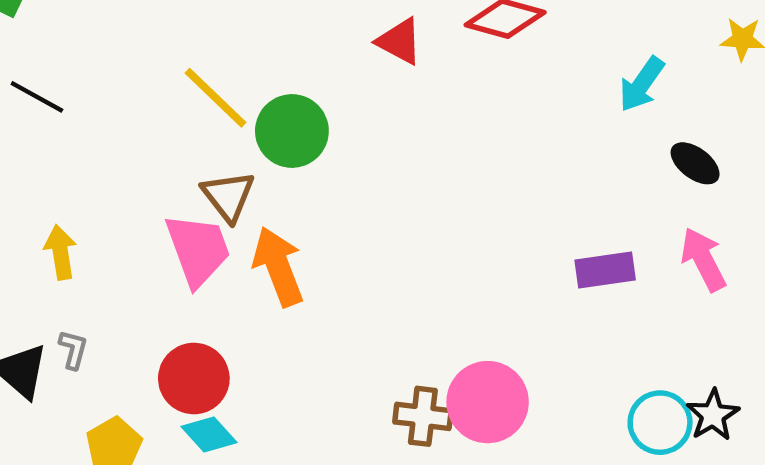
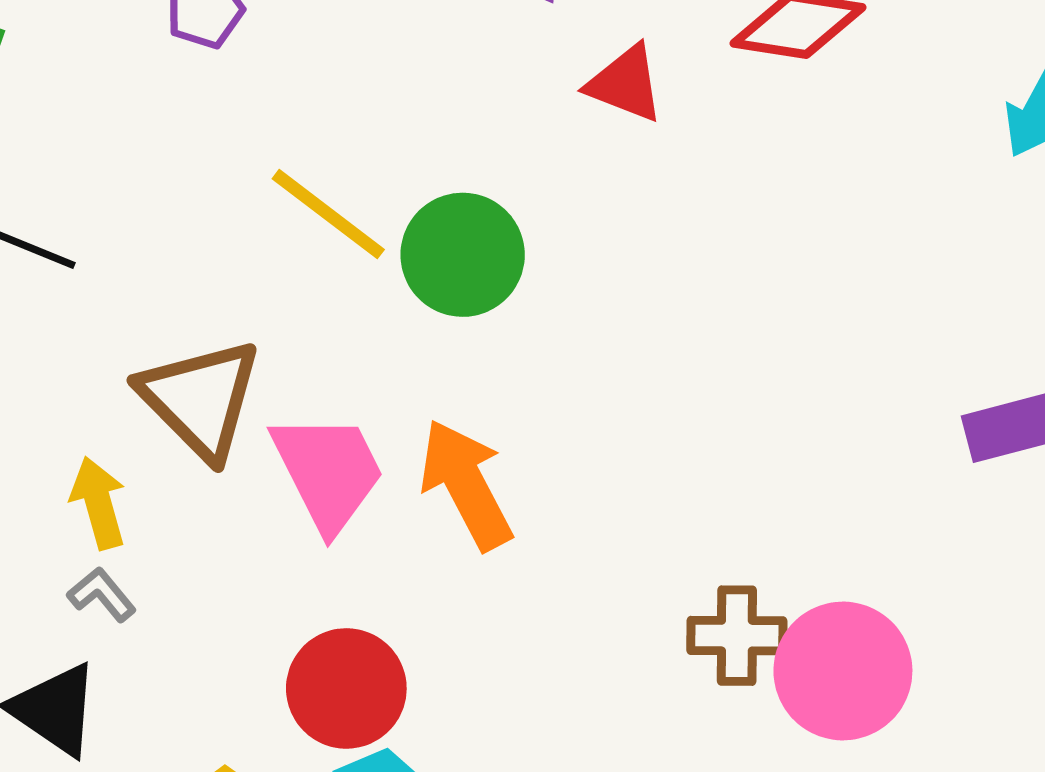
brown triangle: (228, 196) -> (200, 399), moved, size x1.4
gray L-shape: (73, 349) -> (102, 594), moved, turned -48
brown cross: (423, 416) -> (737, 636), moved

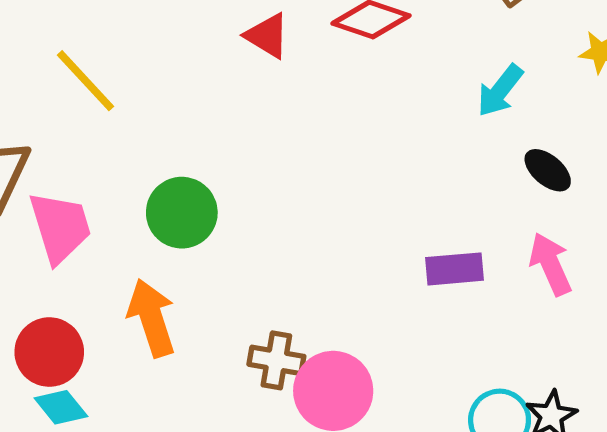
green circle: (463, 255) -> (182, 213), moved
orange arrow: (466, 484) -> (152, 318), moved

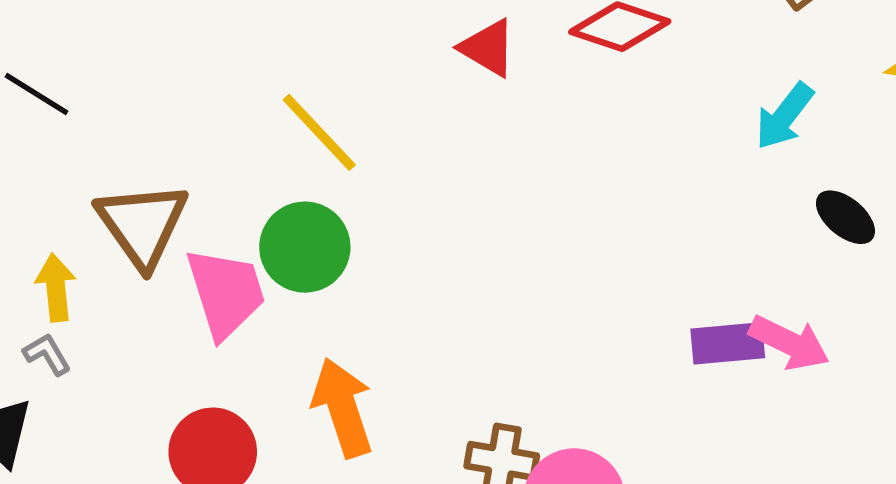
yellow line: (86, 81) -> (319, 132), moved
green circle: (182, 213) -> (305, 247), moved
pink arrow: (551, 264) -> (789, 343), moved, turned 140

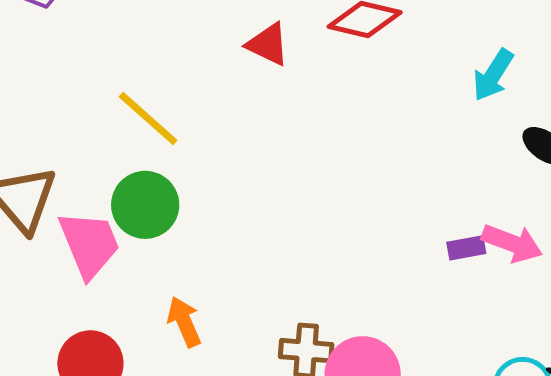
purple rectangle: (728, 343) -> (466, 248), size x0.7
orange arrow: (343, 408) -> (184, 322), size x0.7

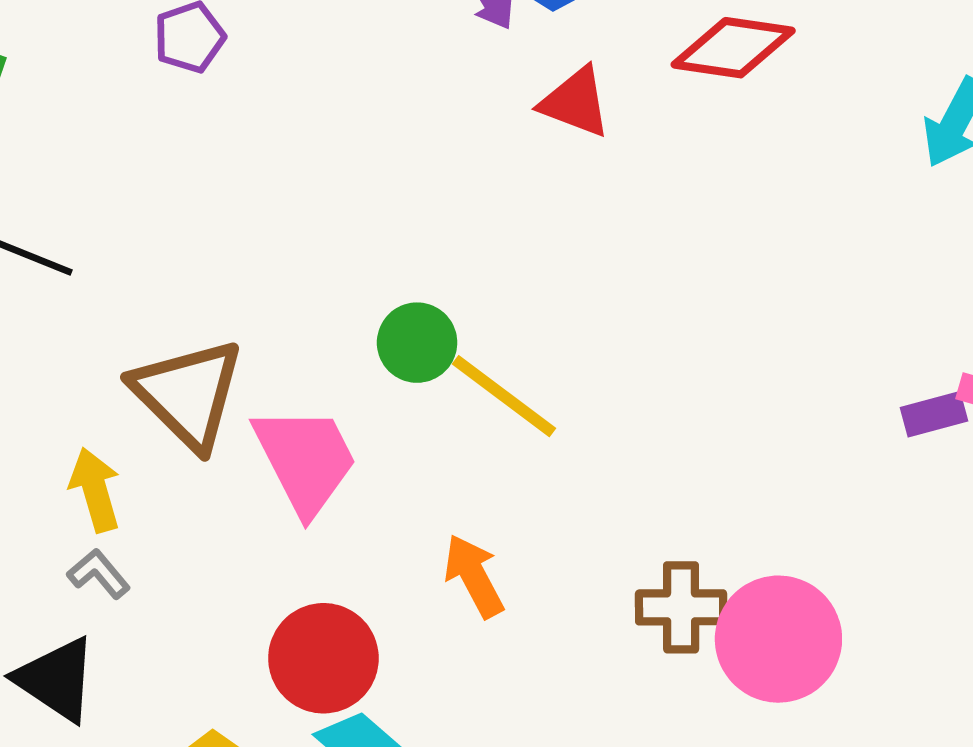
yellow line: (148, 119) -> (504, 396), moved
green circle: (145, 205) -> (417, 343), moved, size x0.7

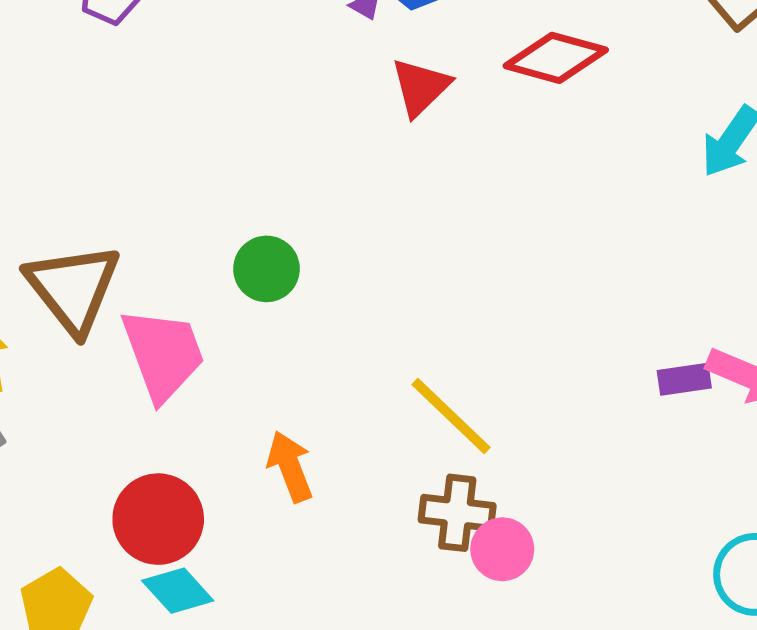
red triangle: (575, 102) -> (421, 87), turned 48
yellow line: (504, 396) -> (451, 416), moved
pink circle: (778, 639) -> (502, 549), moved, size x0.6

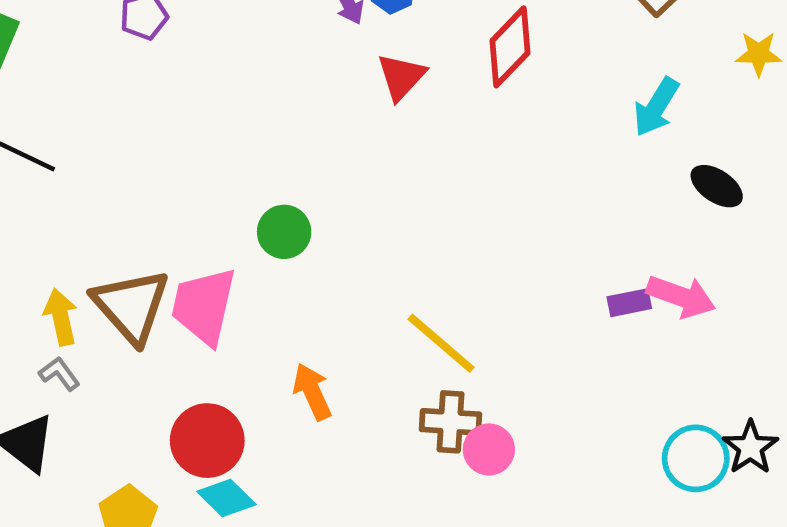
red diamond: (556, 58) -> (510, 47), turned -58
brown triangle: (73, 288) -> (131, 306), moved
pink trapezoid: (163, 354) -> (204, 306), turned -144

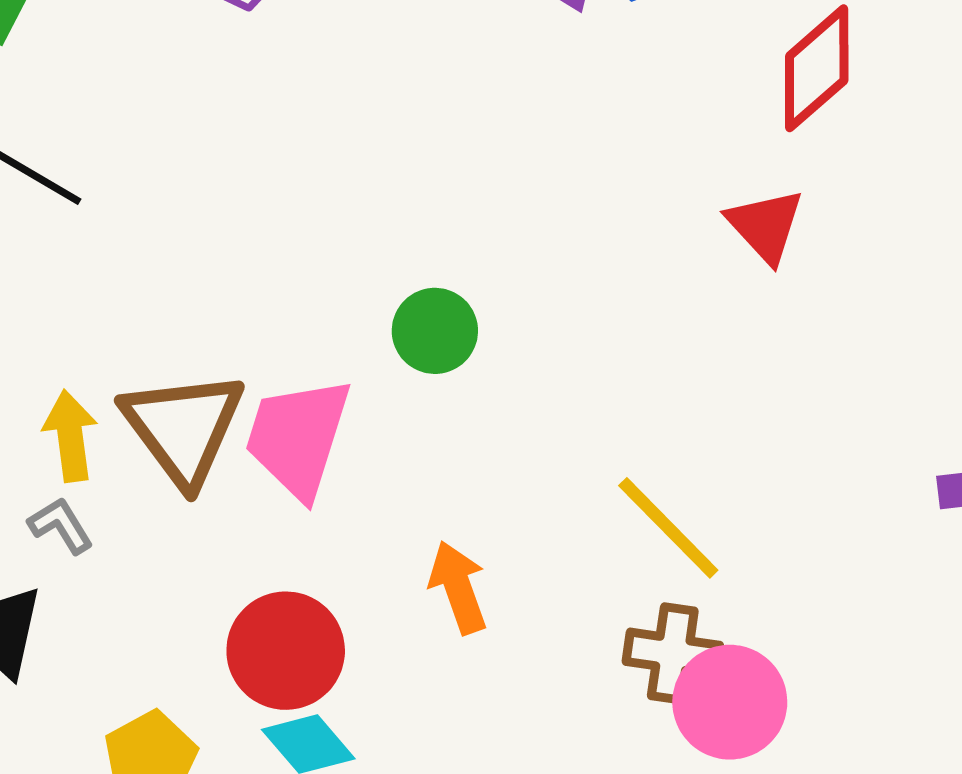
red triangle: (401, 77) -> (765, 226), moved, turned -30
pink circle: (489, 449) -> (730, 702), size x1.4

